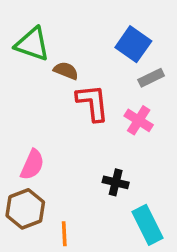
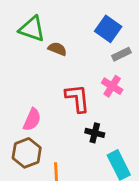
red L-shape: (93, 103) -> (77, 98), moved

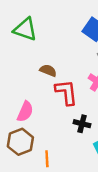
brown semicircle: (57, 49) -> (48, 70), moved

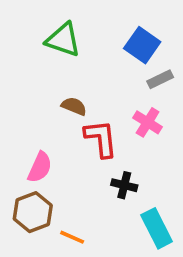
green triangle: (25, 29) -> (63, 40), moved
orange line: (47, 159) -> (72, 237), turned -63

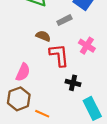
gray rectangle: (160, 79) -> (64, 20), moved

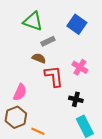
gray rectangle: (64, 20) -> (48, 41), moved
black cross: (73, 83) -> (76, 99), moved

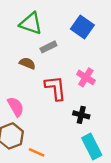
brown semicircle: (39, 58) -> (27, 63), moved
pink semicircle: (20, 92) -> (16, 107), turned -54

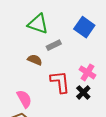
black cross: (81, 115) -> (83, 92), moved, turned 32

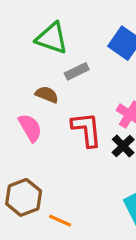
pink semicircle: (24, 99) -> (30, 128), moved

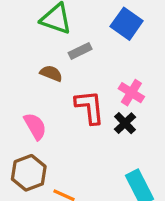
pink semicircle: (30, 128) -> (35, 126), moved

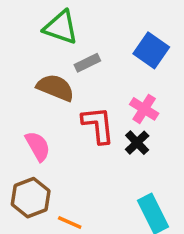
blue square: (127, 24) -> (151, 50), moved
brown semicircle: (51, 73) -> (55, 88), size x1.5

